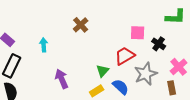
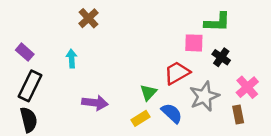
green L-shape: (176, 17) -> (217, 22), moved
brown cross: (81, 25) -> (88, 18), moved
purple arrow: (62, 79) -> (95, 103), turned 120

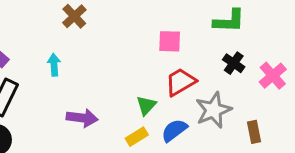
pink square: (194, 43) -> (170, 41), moved
pink cross: (247, 87) -> (273, 76), moved
blue semicircle: (172, 113) -> (174, 130), turned -80

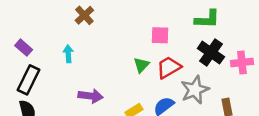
black cross: (234, 63) -> (211, 53), size x1.5
pink cross: (273, 76) -> (242, 62), turned 35
green triangle: (146, 105) -> (141, 65), moved

